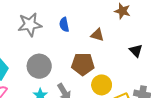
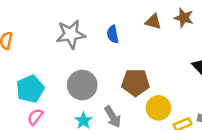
brown triangle: (97, 35) -> (153, 22), moved

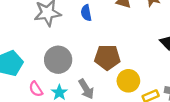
pink semicircle: (35, 117) -> (36, 89), moved, turned -70

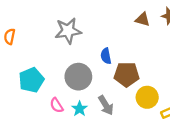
blue semicircle: (86, 13) -> (106, 56), moved

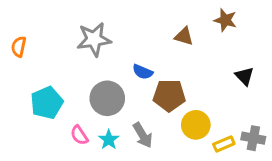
brown triangle: (143, 19) -> (184, 36), moved
blue semicircle: (106, 56) -> (143, 72), turned -56

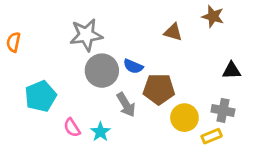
black triangle: (244, 76) -> (232, 71), turned -48
gray circle: (107, 98) -> (102, 71), moved
gray arrow: (143, 135) -> (126, 105), moved
gray cross: (253, 138) -> (223, 110), moved

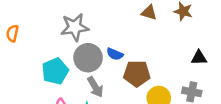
brown triangle: (173, 32) -> (149, 13), moved
cyan pentagon: (41, 96) -> (55, 71), moved
gray arrow: (126, 105) -> (95, 87), moved

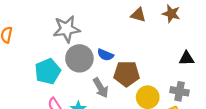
gray arrow: (95, 87) -> (101, 88), moved

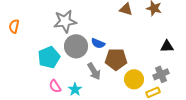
gray cross: (179, 91) -> (161, 74), turned -35

